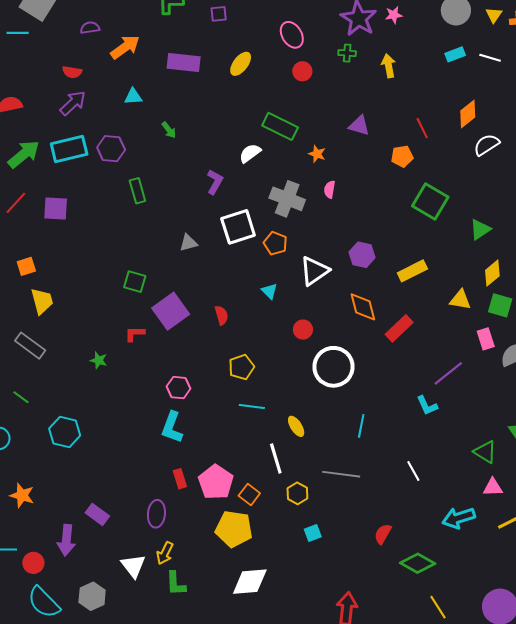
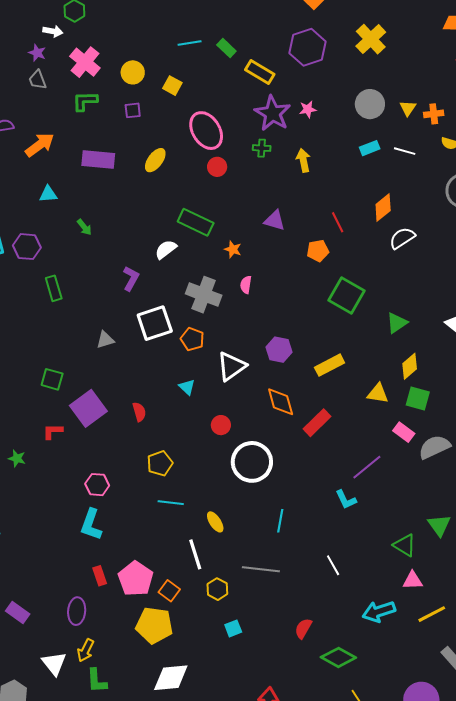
pink ellipse: (292, 35) -> (206, 131), size x1.4
pink rectangle: (486, 339) -> (404, 432), turned -35

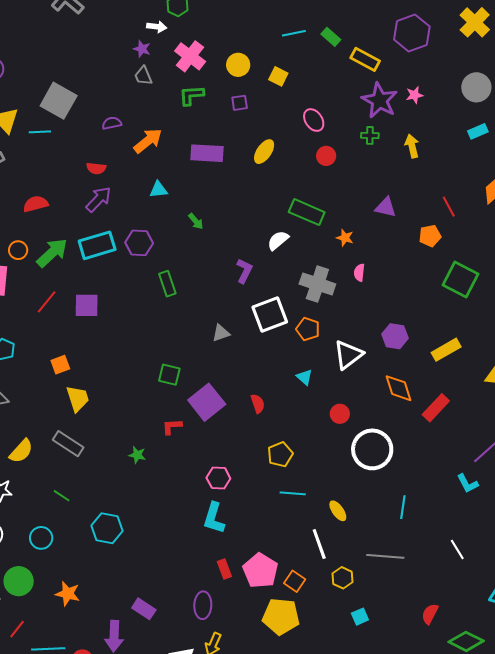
pink ellipse: (206, 131) -> (314, 120), size x0.6

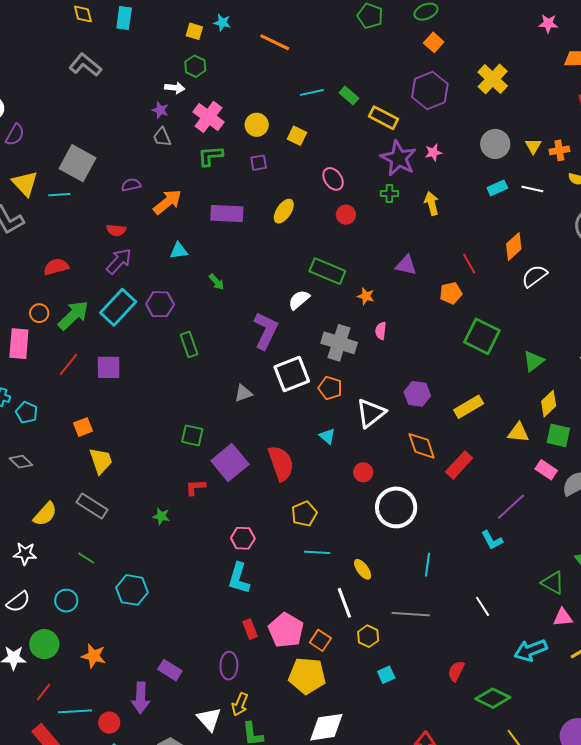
cyan rectangle: (97, 245) -> (118, 307), turned -30
purple L-shape: (244, 271) -> (266, 331), size x1.5
red semicircle: (258, 404) -> (281, 463), size x1.8

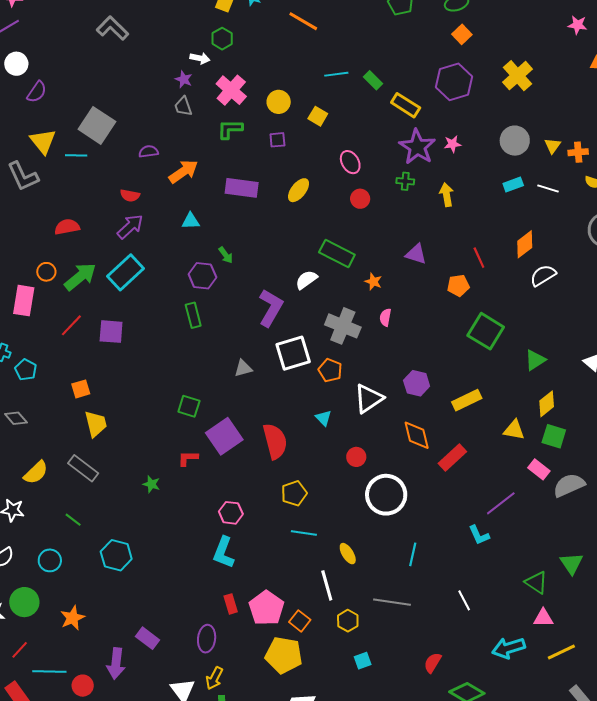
purple hexagon: (160, 304) -> (202, 276), moved
orange star: (94, 656) -> (73, 618), turned 30

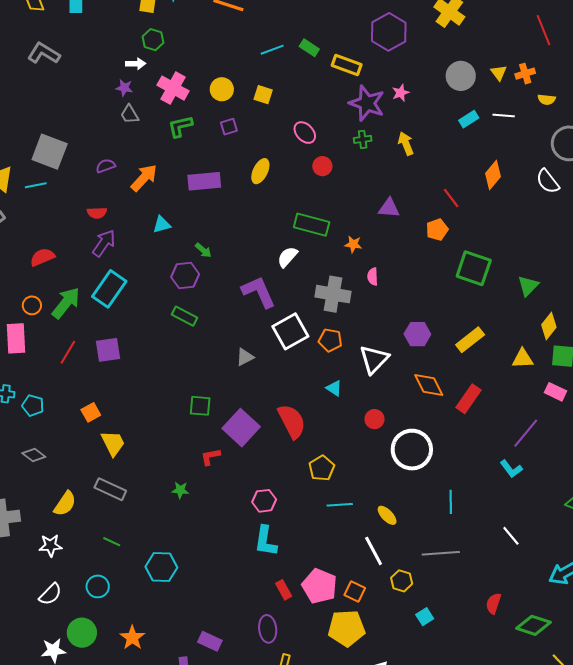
white semicircle: (543, 275) -> (548, 181), moved, turned -84
purple L-shape: (271, 308) -> (259, 292), turned -42
green rectangle: (193, 315) -> (185, 316), turned -35

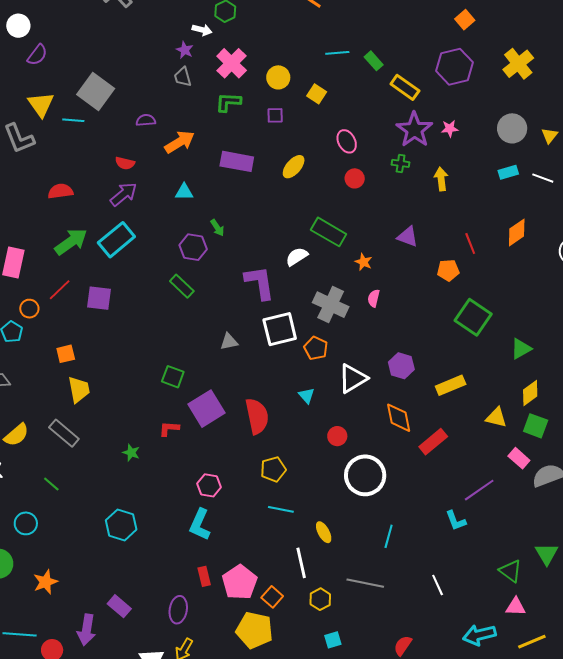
orange circle: (32, 305) -> (29, 309), moved
cyan hexagon: (161, 567) -> (121, 525), moved

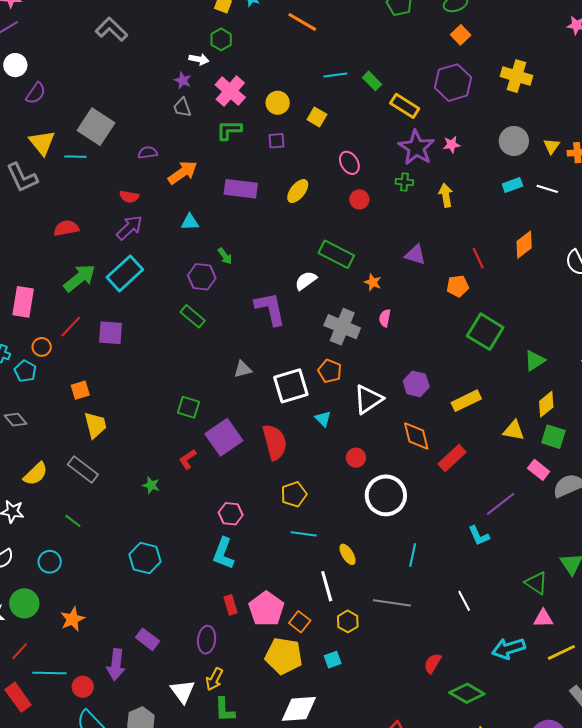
yellow cross: (518, 64) -> (516, 76), turned -32
white square: (280, 329) -> (291, 386), moved
red L-shape: (169, 429) -> (188, 459), turned -35
cyan square: (333, 640) -> (333, 660), moved

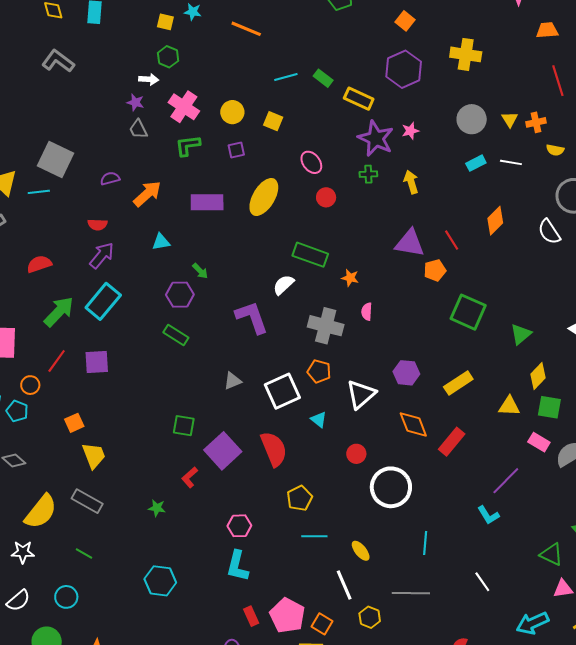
yellow ellipse: (298, 191) -> (264, 197), size x1.5
purple triangle: (415, 255) -> (410, 243), moved, size x1.4
yellow semicircle: (36, 474) -> (41, 512), size x1.4

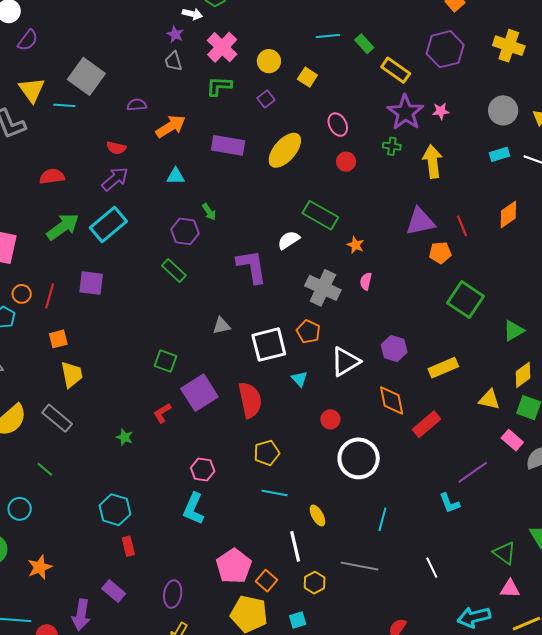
purple square: (236, 150) -> (266, 99), turned -36
yellow arrow: (411, 182) -> (432, 161), size x1.4
purple triangle: (410, 243) -> (420, 222), turned -32
red line: (57, 361) -> (50, 296), moved, turned -30
red rectangle: (251, 616) -> (128, 546), moved

